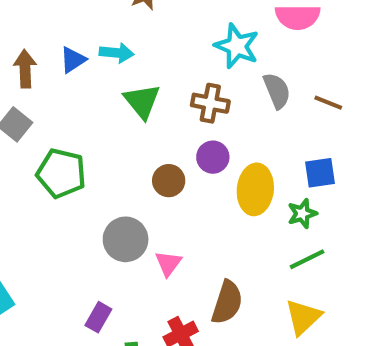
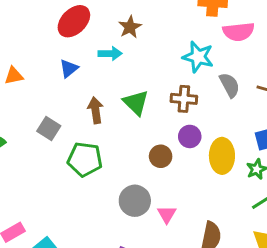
cyan arrow: (117, 53) -> (110, 53), moved
blue triangle: (73, 60) -> (69, 68), moved
brown arrow: (25, 69) -> (96, 110), moved

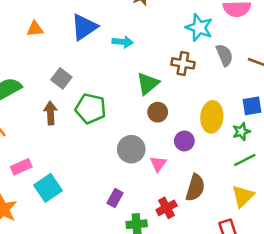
cyan arrow: (110, 53) -> (123, 42), moved
blue triangle: (69, 68) -> (84, 27), size x1.6
green triangle: (136, 103) -> (148, 84), moved, turned 30
brown arrow: (96, 110) -> (50, 113), moved
purple circle: (190, 136) -> (184, 141), moved

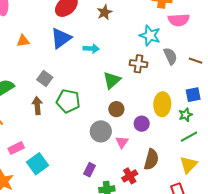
brown circle: (158, 112) -> (116, 109), moved

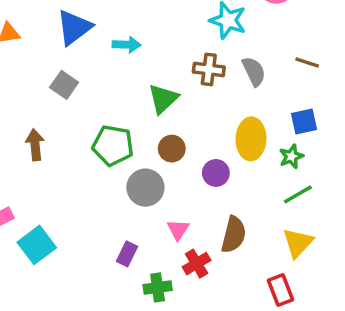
gray semicircle: (170, 56) -> (254, 71), moved
gray square: (45, 78) -> (64, 85), moved
green pentagon: (68, 101) -> (113, 145), moved
pink triangle: (122, 142) -> (178, 230), moved

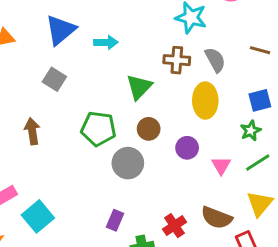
yellow ellipse: (251, 139) -> (205, 101), moved
pink triangle: (178, 230) -> (221, 166), moved
brown semicircle: (234, 235) -> (217, 218), moved, turned 100

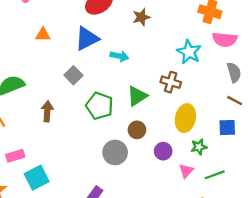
brown line: (260, 50) -> (235, 101), moved
gray semicircle: (215, 60) -> (234, 72), moved
green pentagon: (98, 129) -> (99, 106), moved
green star: (251, 131) -> (199, 147), moved

